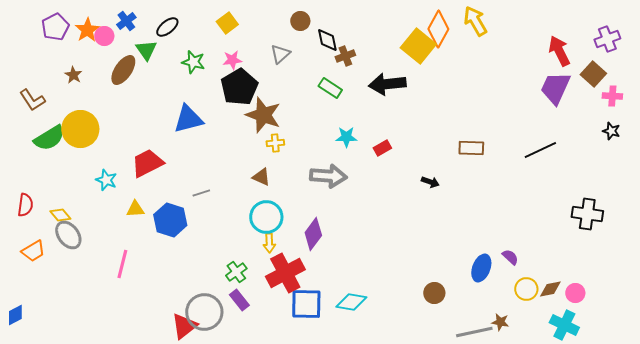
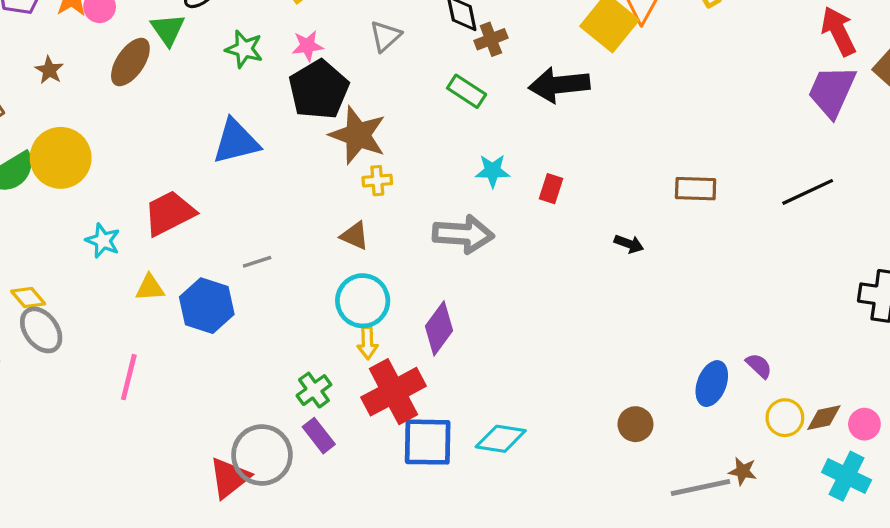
red rectangle: (382, 148) -> (551, 189), turned -42

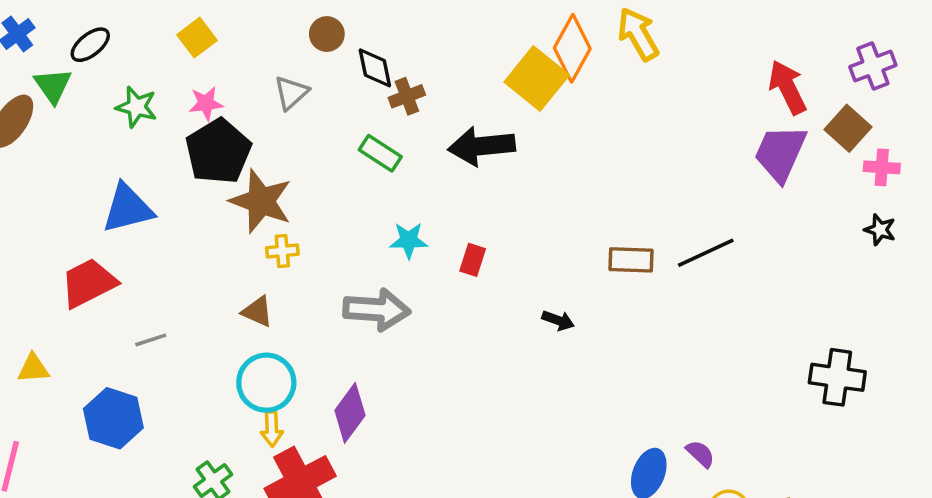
black line: (808, 192) -> (706, 253), moved
red trapezoid: (169, 213) -> (88, 283), moved
blue hexagon: (207, 306) -> (113, 418), moved

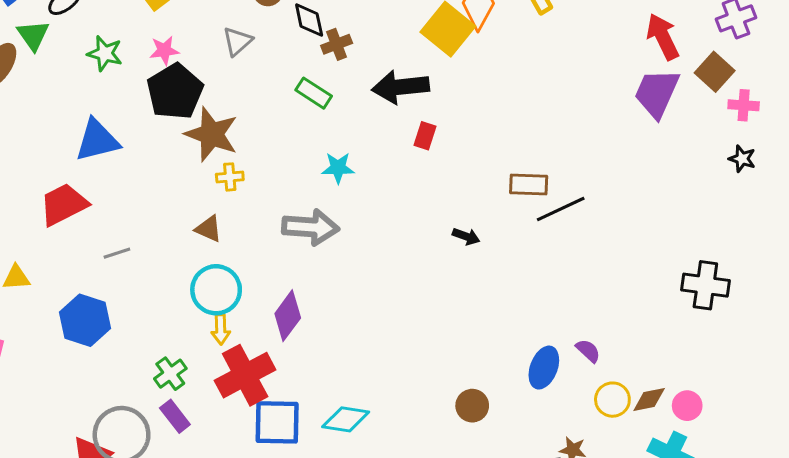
black line: (706, 253) -> (561, 209), moved
red rectangle: (473, 260) -> (425, 136), moved

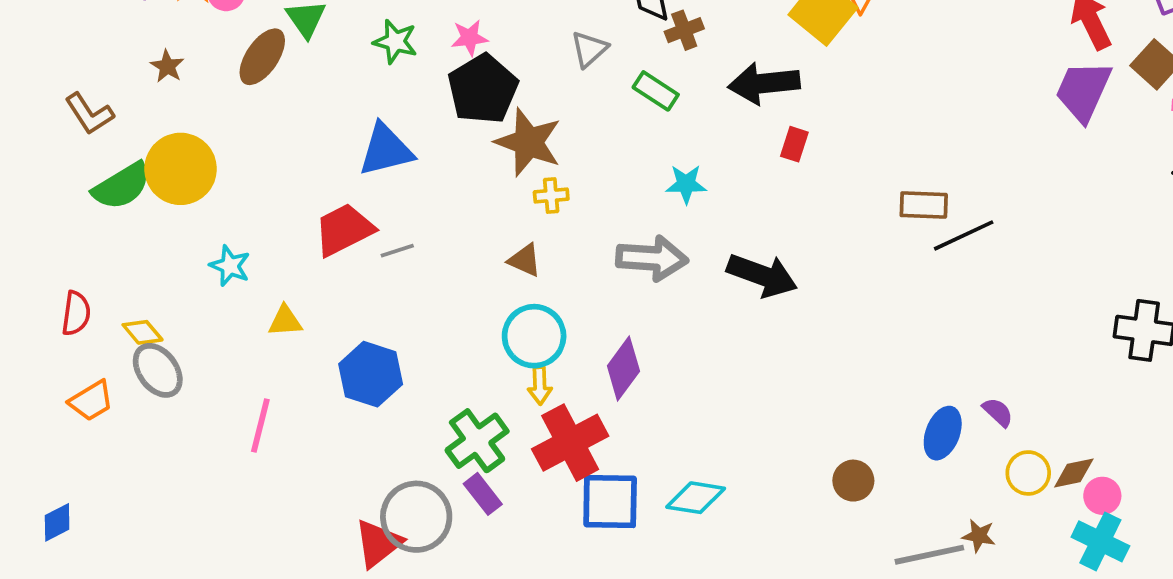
gray triangle: (237, 41) -> (589, 49), moved
black arrow: (466, 236) -> (762, 275), moved, size x2.0
gray line: (117, 253) -> (397, 251), moved
green cross: (170, 374) -> (477, 441), size x1.5
pink circle: (687, 406) -> (1102, 496), moved

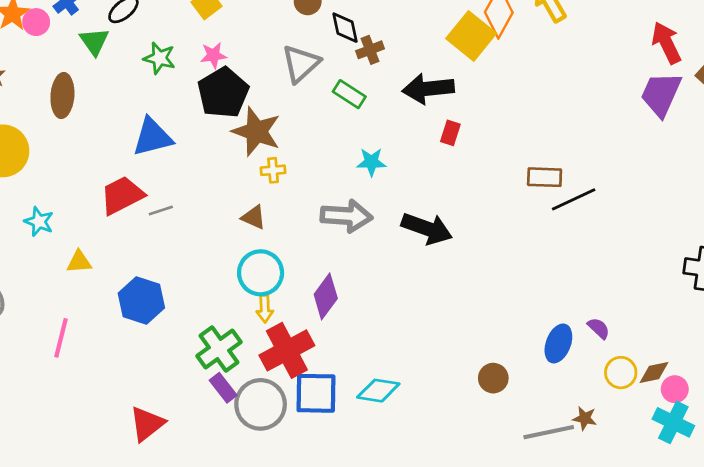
gray triangle: (589, 49) -> (301, 64), size x1.4
brown ellipse: (262, 57) -> (62, 95), moved, turned -30
gray circle: (416, 517) -> (261, 404), moved

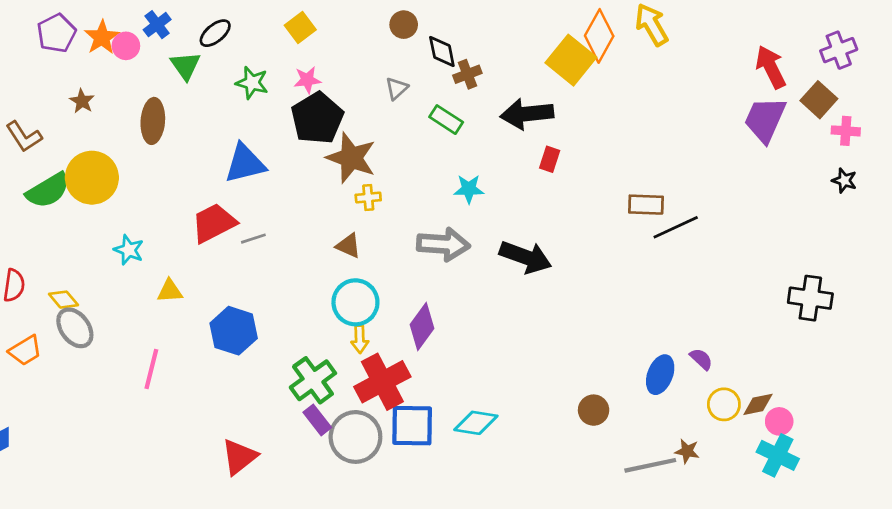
gray triangle: (301, 64) -> (397, 88), size x0.6

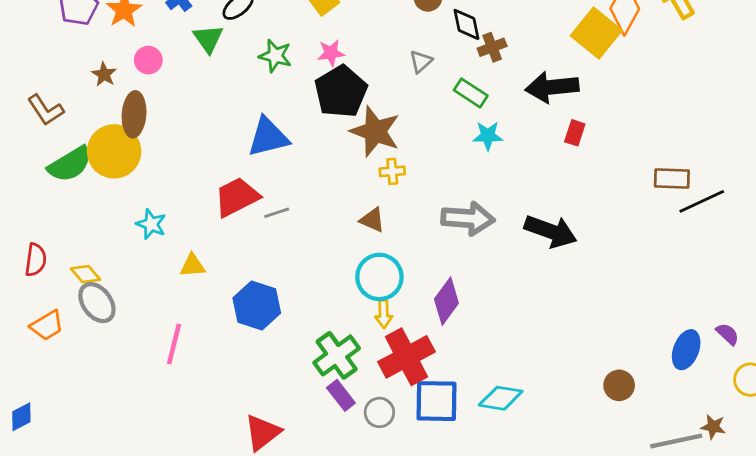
pink circle: (126, 46) -> (148, 60), moved
brown ellipse: (153, 121) -> (134, 114), moved
cyan star: (469, 189) -> (488, 136), moved
gray circle: (355, 437) -> (379, 412), size x0.6

